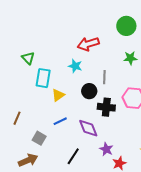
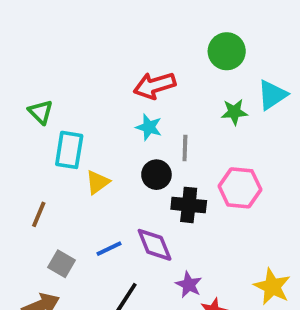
cyan star: (75, 66) -> (149, 127), moved
brown line: (17, 118) -> (39, 214), moved
blue line: (60, 121) -> (109, 249), moved

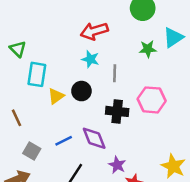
black circle: (156, 175) -> (81, 91), moved
brown line: (39, 214) -> (16, 118), turned -48

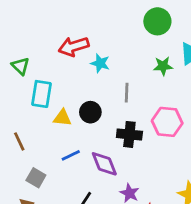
red arrow: (94, 31) -> (74, 46), moved
cyan star: (90, 59) -> (100, 63), moved
yellow triangle: (56, 96) -> (62, 118), turned 42
blue line: (64, 141) -> (71, 155), moved

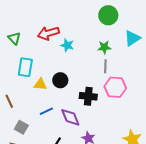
green triangle: (21, 66) -> (14, 38), moved
green star: (163, 66) -> (104, 47), moved
gray line: (127, 93) -> (105, 66), moved

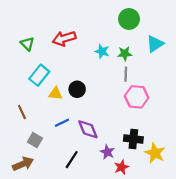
cyan star: (67, 45) -> (102, 51), moved
cyan rectangle: (25, 67) -> (39, 75), turned 30
black cross: (88, 96) -> (133, 139), moved

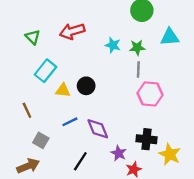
cyan triangle: (155, 44) -> (170, 37), turned 30

